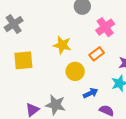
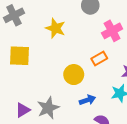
yellow star: (62, 45) -> (55, 28), moved
gray star: (55, 105) -> (48, 108), turned 30

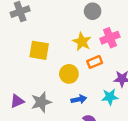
yellow star: (55, 28) -> (82, 42), moved
yellow square: (20, 56) -> (39, 50), moved

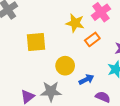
yellow circle: (69, 74) -> (65, 66), moved
gray star: (41, 102) -> (51, 91), turned 30

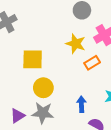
yellow circle: (65, 66) -> (43, 88), moved
blue arrow: (86, 79) -> (81, 104), turned -72

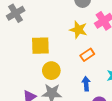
orange rectangle: (92, 63) -> (87, 55), moved

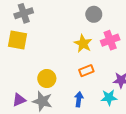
yellow square: (40, 46) -> (18, 40), moved

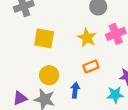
yellow square: (18, 40) -> (44, 38), moved
blue arrow: (79, 99) -> (75, 90), moved

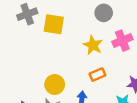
yellow square: (44, 38) -> (54, 24), moved

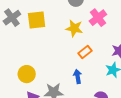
yellow circle: (55, 84) -> (27, 74), moved

